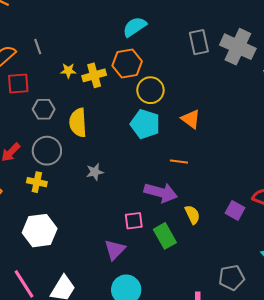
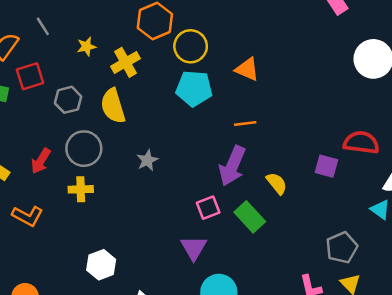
yellow cross: (94, 75) -> (126, 62), moved
purple arrow: (161, 192) -> (232, 166), turned 112
white hexagon: (40, 231) -> (101, 265), moved, size x0.7

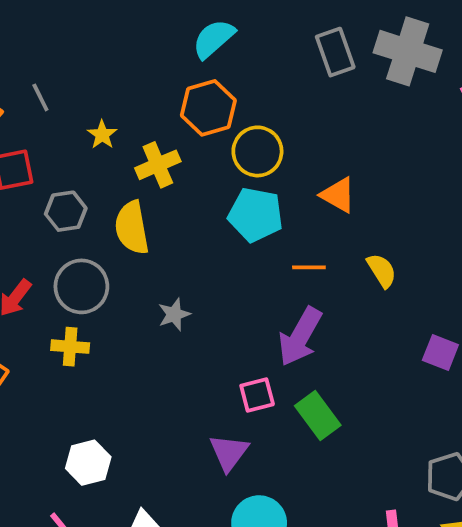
yellow star: (86, 46) -> (102, 135), turned -30
orange line: (245, 124) -> (309, 267), moved
yellow semicircle: (277, 183) -> (382, 270), moved

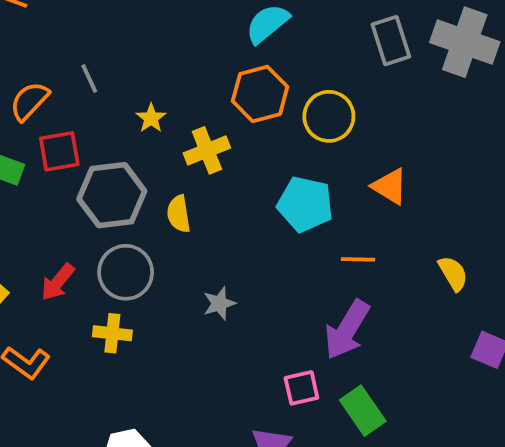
yellow circle: (257, 151) -> (329, 116), moved
gray hexagon: (66, 211) -> (112, 195), size x1.6
yellow semicircle: (132, 228) -> (179, 214), size x0.7
yellow semicircle: (382, 270) -> (453, 273), moved

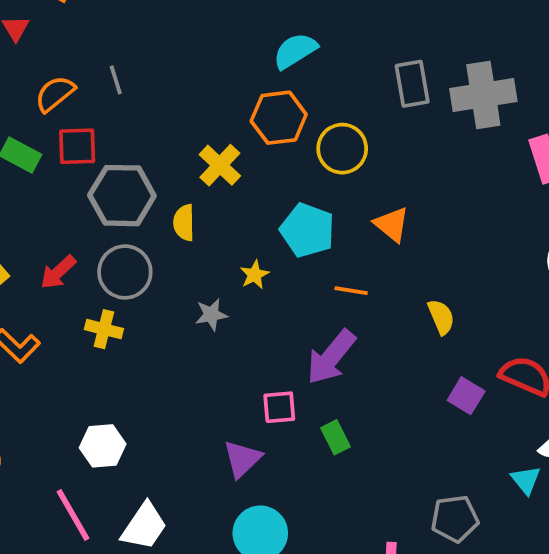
gray cross: (465, 42) -> (483, 95), turned -36
yellow star: (151, 118) -> (255, 275), moved
yellow cross: (207, 150) -> (220, 165), turned -33
green rectangle: (363, 411) -> (335, 437), size x0.7

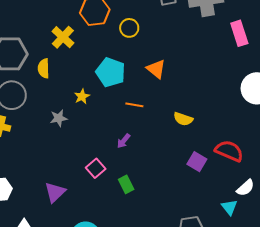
yellow circle: (342, 149) -> (129, 28), size x0.7
yellow semicircle: (441, 317) -> (183, 119), turned 132
purple arrow: (331, 357) -> (124, 141), size x0.5
pink square: (279, 407) -> (96, 168), turned -36
purple triangle: (242, 459) -> (55, 192), moved

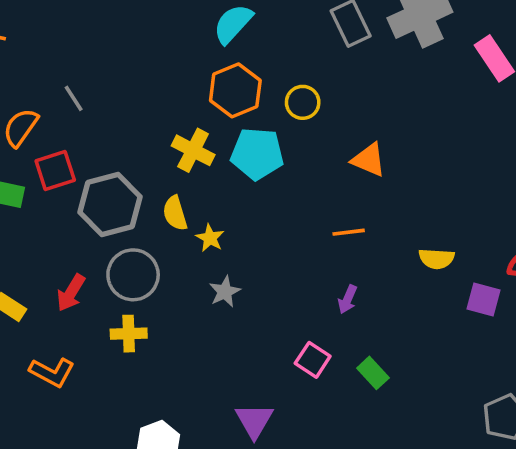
cyan pentagon: (111, 72) -> (257, 154), moved
yellow star: (82, 96) -> (210, 238), moved
yellow semicircle: (183, 119) -> (437, 259), moved

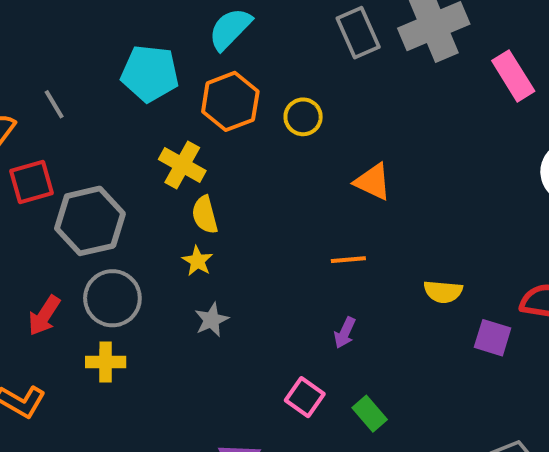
cyan pentagon: (257, 154) -> (150, 73), moved
yellow semicircle: (175, 213) -> (205, 215), moved

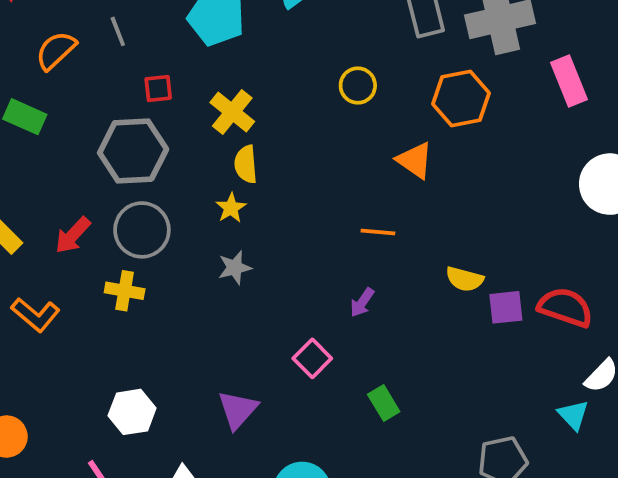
orange hexagon: (230, 101) -> (461, 99), moved
red square: (32, 182) -> (158, 88), moved, size x0.7
purple square: (493, 338) -> (506, 307), moved, turned -33
green rectangle: (370, 414) -> (384, 403), moved

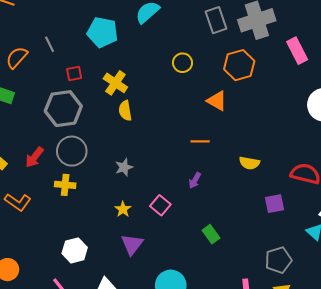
yellow star: (231, 208) -> (123, 209), moved
purple square: (506, 307) -> (274, 204), moved
pink square: (312, 358) -> (160, 205), moved

